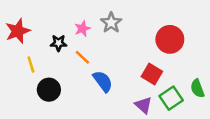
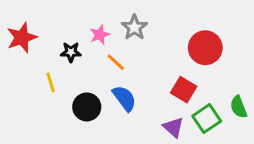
orange line: (82, 57) -> (116, 62), moved
yellow line: (31, 65) -> (51, 82), moved
black circle: (49, 90) -> (87, 107), moved

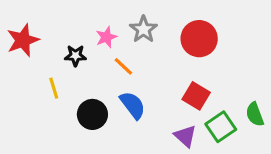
red circle: (205, 48) -> (199, 39), moved

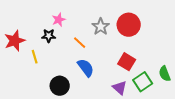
gray star: (143, 29) -> (101, 27), moved
pink star: (106, 37) -> (59, 20), moved
red star: (23, 40) -> (15, 41), moved
black circle: (92, 114) -> (60, 86), moved

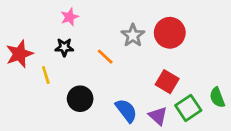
pink star: (59, 20) -> (70, 17), moved
blue semicircle: (86, 68) -> (126, 111), moved
black circle: (60, 86) -> (80, 99), moved

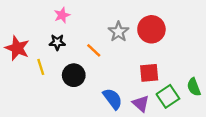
red star: (19, 54) -> (17, 48), turned -30
red square: (167, 82) -> (149, 73), turned -36
black circle: (80, 99) -> (74, 75), moved

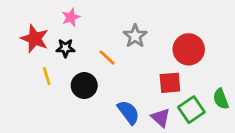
red circle: (151, 29) -> (189, 49), moved
red star: (17, 48) -> (35, 39), moved

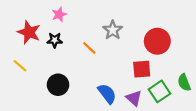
yellow line: (47, 76) -> (20, 66), moved, turned -32
black circle: (84, 86) -> (58, 85), moved

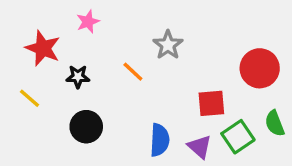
black star: (55, 40) -> (78, 77), moved
red circle: (157, 41) -> (260, 68), moved
blue semicircle: (107, 94) -> (160, 140), turned 40

